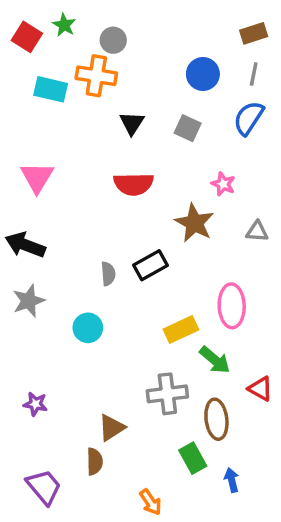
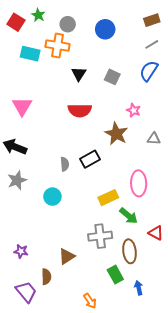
blue circle: (203, 74) -> (105, 29), moved
gray line: (254, 74) -> (152, 44), turned 48
purple star: (35, 404) -> (21, 251), moved
brown semicircle: (95, 462) -> (46, 277), moved

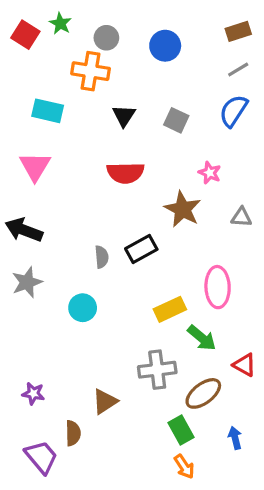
cyan rectangle: (30, 54) -> (48, 111), moved
brown ellipse: (129, 251) -> (203, 393), turned 60
blue arrow: (139, 288) -> (235, 438), moved
orange arrow: (90, 301) -> (184, 467), moved

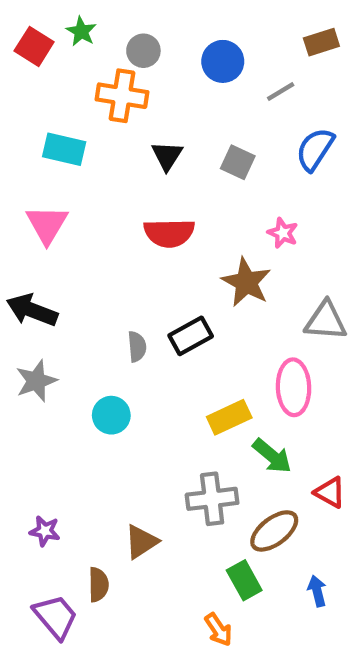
gray line: (238, 70) -> (281, 91), moved
gray triangle: (241, 217) -> (326, 321), moved, size x1.5
orange arrow: (184, 467) -> (218, 630), moved

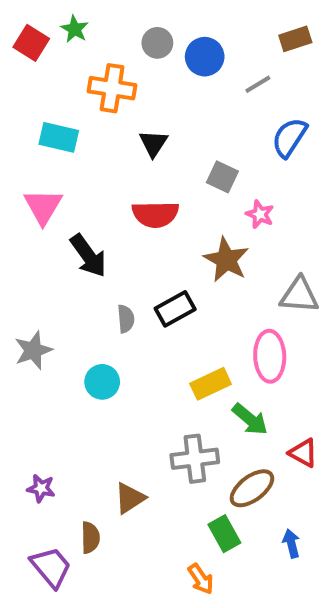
gray circle: (143, 51) -> (157, 43), moved
gray square: (238, 162) -> (222, 177), moved
black arrow: (32, 310) -> (88, 256), moved, turned -147

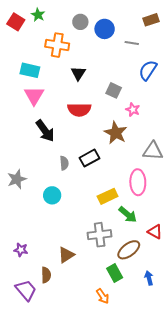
gray line: (258, 84) -> (132, 43), turned 40
pink triangle: (43, 206) -> (34, 96), moved

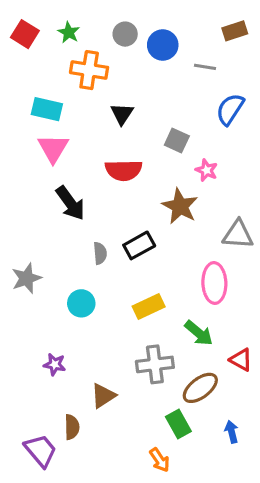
green star: (38, 15) -> (69, 32), moved
yellow rectangle: (108, 196) -> (149, 306), moved
purple star: (21, 250) -> (55, 364), moved

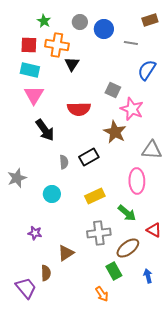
red square: (25, 34) -> (29, 45), moved, turned -30
black triangle: (122, 114) -> (72, 64), moved
pink star: (207, 170) -> (132, 109), size x1.6

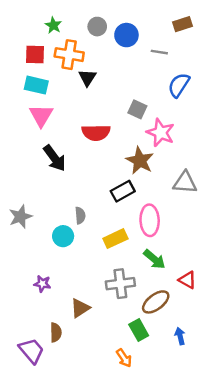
black rectangle: (89, 157) -> (123, 191), moved
gray semicircle: (64, 162) -> (80, 215), moved
pink ellipse: (137, 181) -> (150, 220), moved

